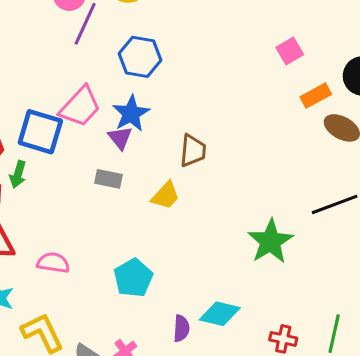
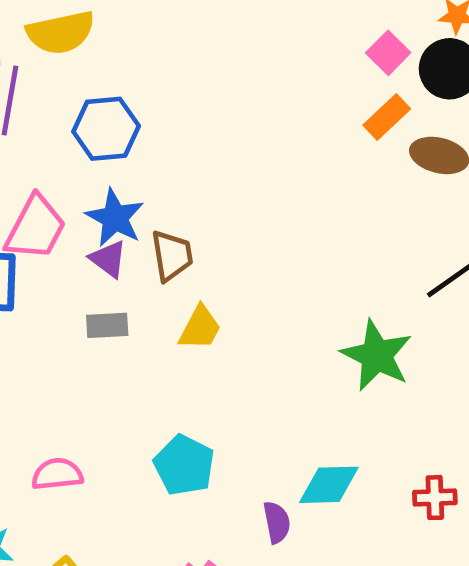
pink square: (290, 51) -> (388, 53), moved
brown trapezoid: (193, 151) -> (172, 256), moved

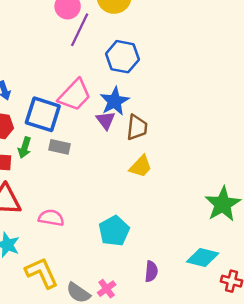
gray rectangle: (107, 325) -> (60, 147), moved
cyan diamond: (329, 485) -> (203, 257), moved

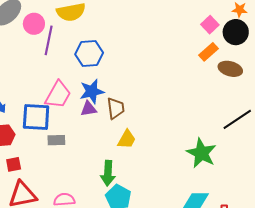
blue star: (114, 101) -> (92, 91), turned 30
purple triangle: (106, 120) -> (89, 109), turned -48
green arrow: (25, 148) -> (108, 173), moved, size x1.4

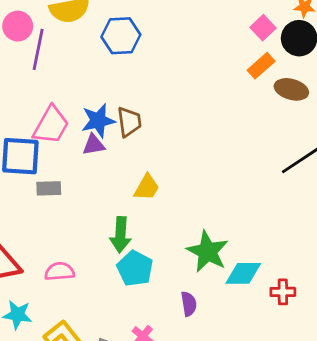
blue hexagon: (89, 54) -> (121, 36), moved
brown trapezoid: (116, 108) -> (129, 122), moved
green star: (201, 153) -> (208, 252), moved

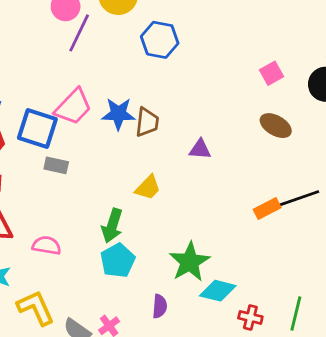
pink square: (263, 28) -> (271, 73), moved
orange rectangle: (261, 66) -> (267, 209), moved
brown ellipse: (291, 89) -> (276, 126), moved
purple triangle: (94, 145) -> (200, 149), moved

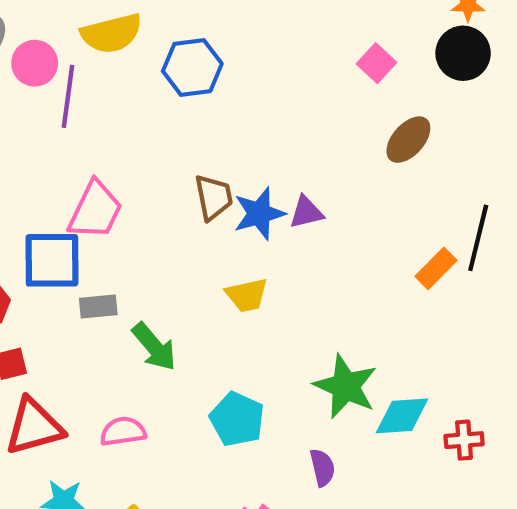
blue star: (118, 114) -> (259, 213), moved
brown ellipse: (276, 126) -> (408, 140), turned -60
yellow trapezoid: (148, 188) -> (247, 295), turned 52
black line: (299, 198) -> (478, 238), turned -39
green arrow: (112, 226) -> (154, 347), moved, turned -40

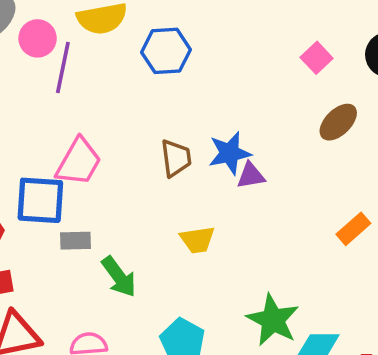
blue star: (259, 213) -> (230, 153), moved

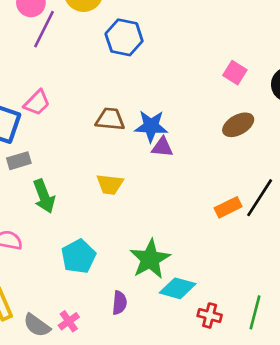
pink square: (317, 58) -> (235, 73), turned -30
brown trapezoid: (176, 158) -> (110, 119), turned -92
pink trapezoid: (79, 162) -> (37, 103), size x0.7
gray rectangle: (75, 241) -> (19, 161), turned -30

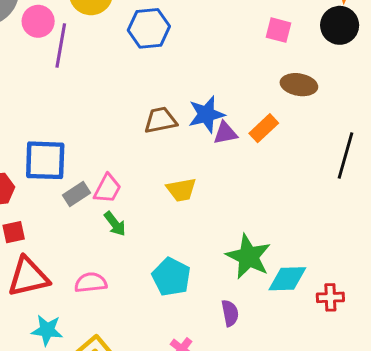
pink trapezoid: (37, 103) -> (107, 189), moved
brown ellipse: (238, 125) -> (299, 85), turned 56
green arrow: (44, 196) -> (115, 224), size x0.7
orange rectangle: (228, 207) -> (264, 128), moved

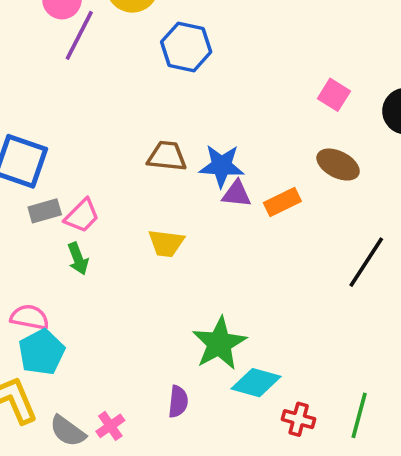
cyan pentagon: (171, 277) -> (42, 352), moved

